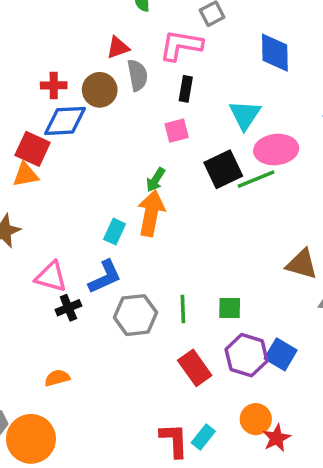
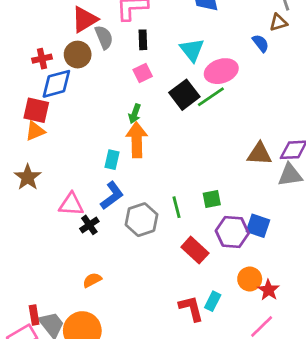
red triangle: (118, 48) -> (85, 19), size x1.5

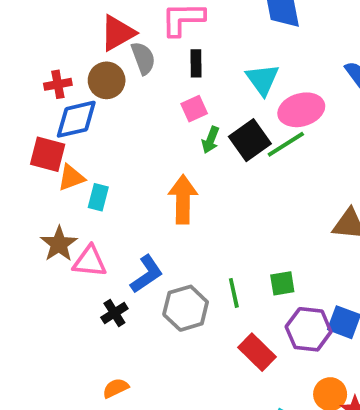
green arrow: (135, 114) -> (210, 140), moved
orange triangle: (35, 131) -> (71, 178), moved
cyan rectangle: (112, 160) -> (98, 197), moved
brown star: (28, 177) -> (59, 244), moved
pink triangle: (71, 204) -> (90, 261), moved

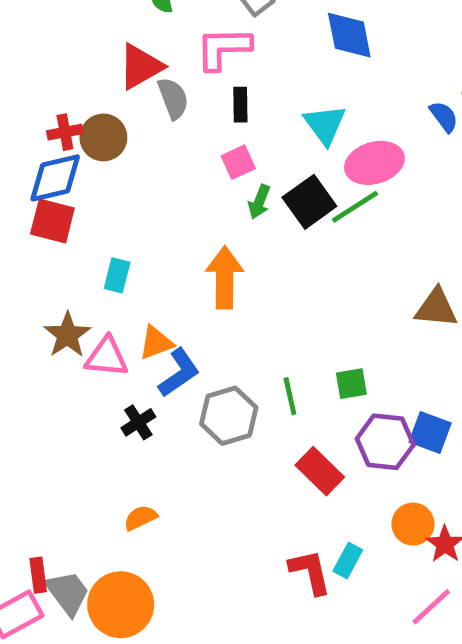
brown circle: (107, 80) -> (103, 137), moved
blue diamond: (76, 119) -> (55, 178), moved
orange triangle: (71, 178) -> (156, 343), moved

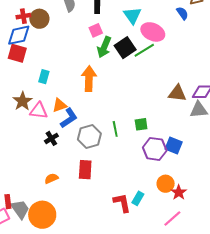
pink ellipse: (374, 163) -> (153, 32), turned 40
green arrow: (259, 202) -> (104, 47), size x1.5
red rectangle: (320, 471) -> (85, 170), moved, turned 48

